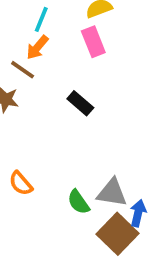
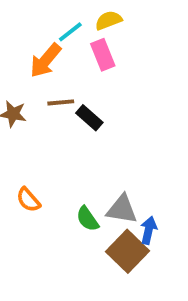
cyan line: (41, 19) -> (70, 32), moved, turned 30
orange arrow: (37, 47) -> (46, 60), size x1.4
brown line: (23, 70) -> (61, 102), moved, turned -40

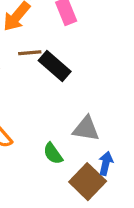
black rectangle: (89, 118) -> (55, 66), size x1.4
gray triangle: (122, 209) -> (86, 129), moved

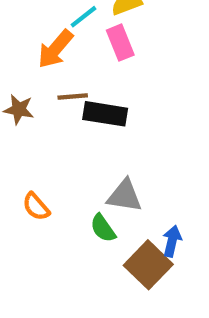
black rectangle: (55, 66) -> (105, 114), turned -32
gray triangle: (86, 129) -> (125, 196), moved

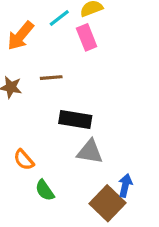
orange arrow: (55, 49) -> (21, 36), moved
black rectangle: (105, 114) -> (75, 119), moved
green semicircle: (103, 228) -> (45, 190), moved

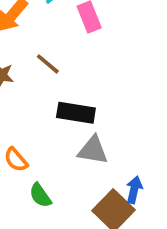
brown line: (51, 78) -> (48, 64), turned 45

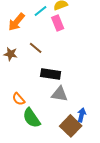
green semicircle: (40, 195) -> (32, 118), size x1.5

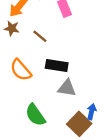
brown star: (11, 54) -> (12, 28), moved
orange semicircle: (19, 99) -> (21, 70), moved, size x1.5

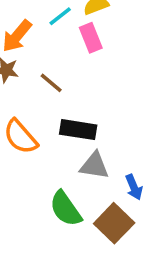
blue arrow: (92, 112) -> (134, 187), moved, turned 144
green semicircle: (35, 115) -> (66, 209), moved

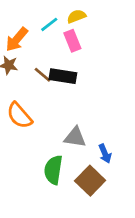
black rectangle: (78, 130) -> (63, 76), moved
green semicircle: (66, 209) -> (53, 170), turned 44

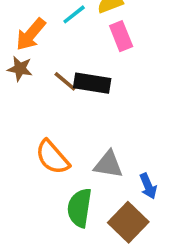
pink rectangle: (72, 41) -> (121, 36), moved
orange semicircle: (19, 115) -> (52, 157), moved

